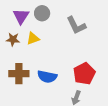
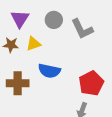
gray circle: (42, 13) -> (54, 20), moved
blue semicircle: (47, 77) -> (49, 71), moved

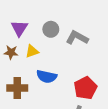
gray L-shape: (82, 29) -> (77, 38), turned 145

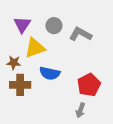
yellow triangle: (32, 51) -> (35, 48), size x1.5
brown star: (11, 52) -> (14, 63), moved

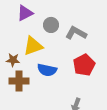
purple triangle: (22, 25) -> (25, 13), moved, turned 30
red pentagon: (89, 85) -> (84, 65), moved

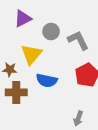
gray L-shape: (76, 33) -> (78, 40), turned 35
yellow triangle: (33, 46) -> (31, 54), turned -30

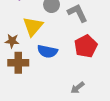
gray arrow: (78, 119) -> (77, 88), turned 32

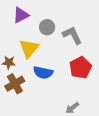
brown cross: (18, 63) -> (15, 84), turned -30

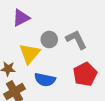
gray circle: (47, 27) -> (49, 40), moved

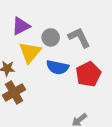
purple triangle: (21, 18) -> (21, 26), moved
blue semicircle: (45, 80) -> (58, 67), moved

